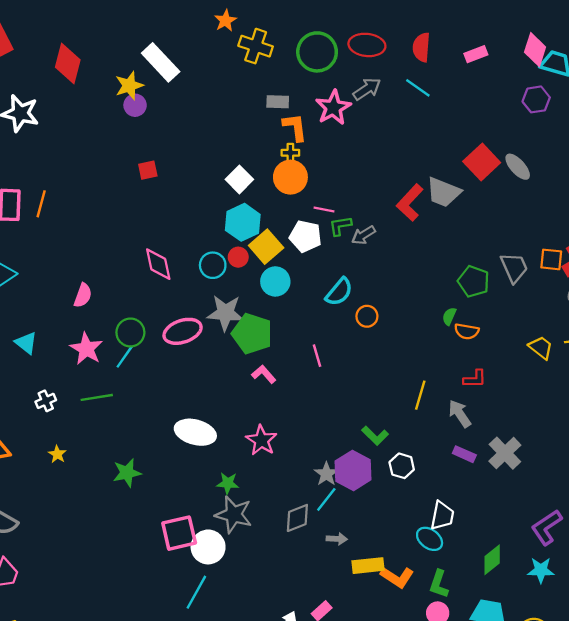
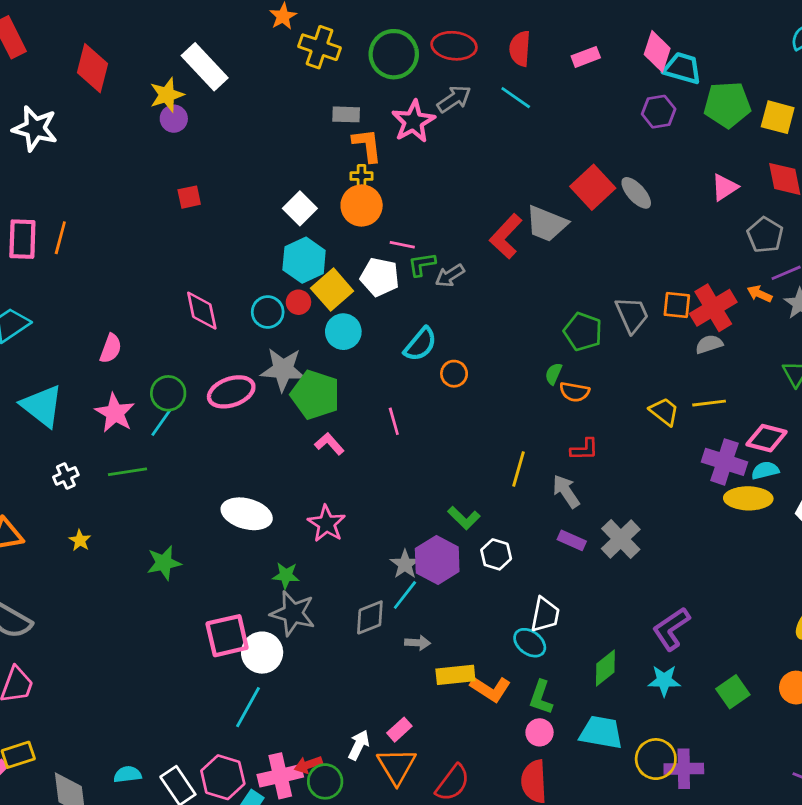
cyan triangle: (26, 343) -> (42, 406), size x1.6

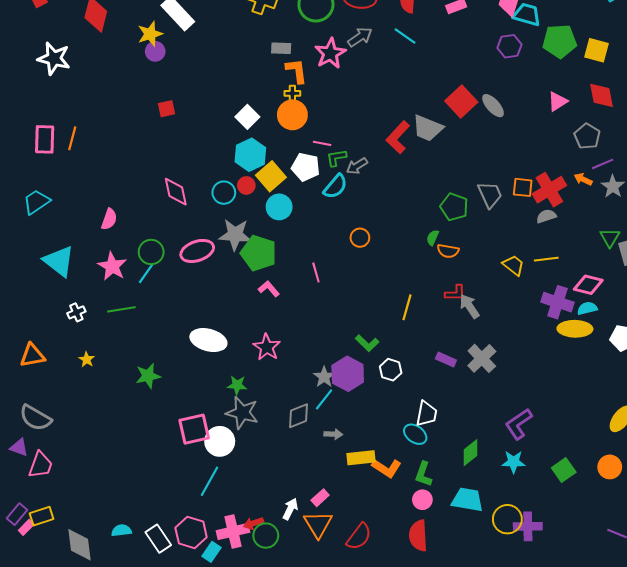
cyan semicircle: (420, 344) -> (335, 186), moved
gray arrow: (566, 491) -> (469, 306), moved

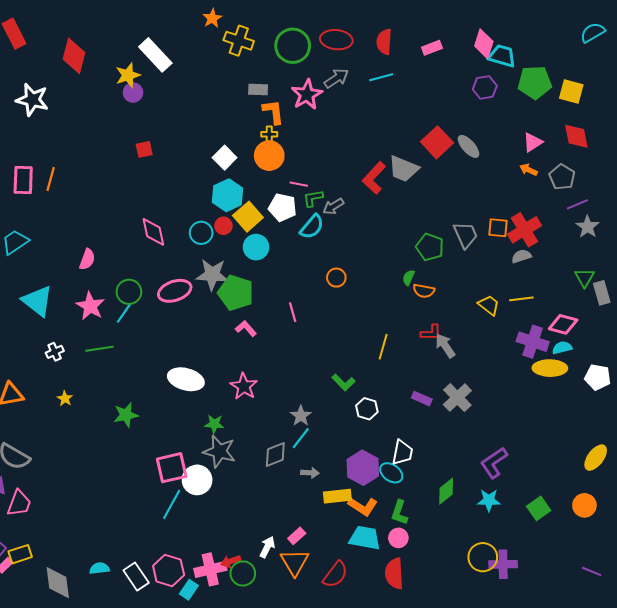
cyan line: (405, 36) -> (381, 77), turned -50
orange arrow: (583, 179) -> (529, 170), moved
purple hexagon: (348, 374) -> (363, 468), moved
cyan line: (209, 481) -> (172, 504), moved
cyan trapezoid: (467, 500) -> (365, 538), moved

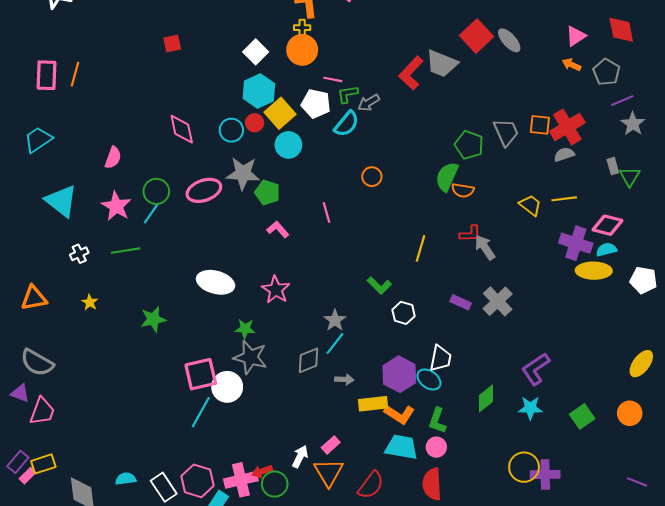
green semicircle: (409, 278) -> (447, 177), size x1.8
green pentagon: (236, 293) -> (267, 192), size x0.7
gray rectangle: (602, 293) -> (613, 166), moved, size x0.7

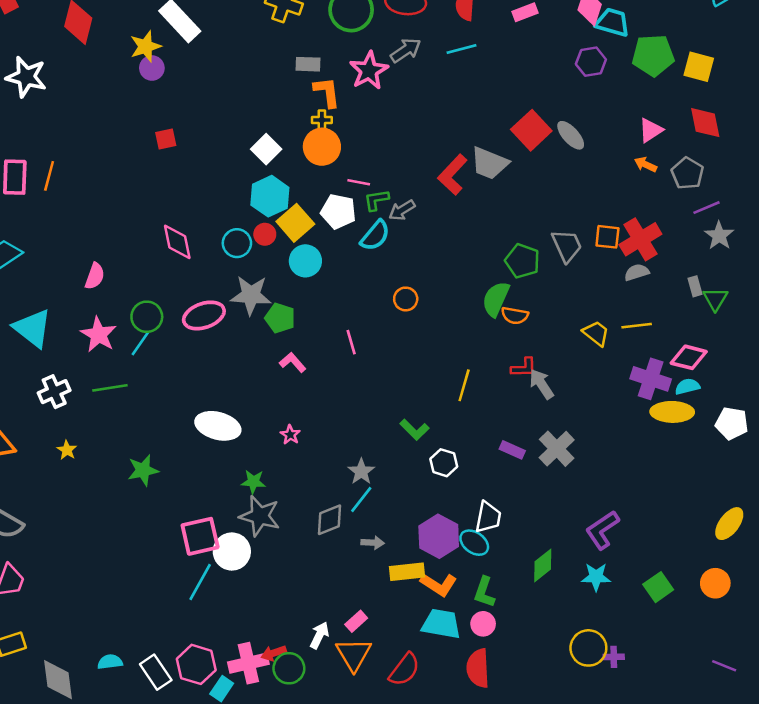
white cross: (79, 254) -> (54, 392), size x1.4
pink star: (276, 290) -> (290, 435), size x0.6
purple cross: (545, 475) -> (614, 657), size x0.6

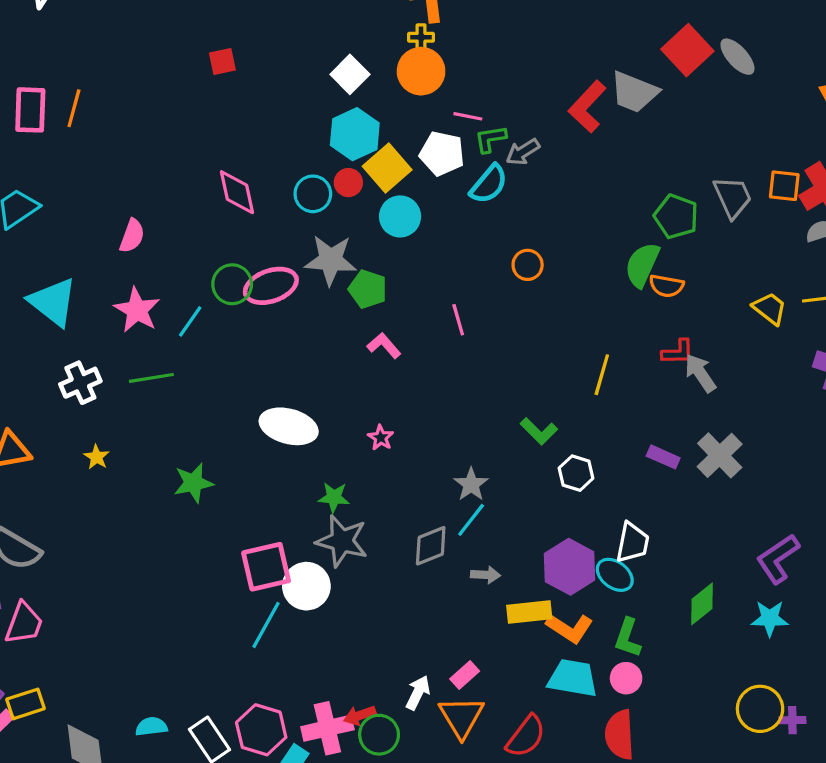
green circle: (147, 317) -> (232, 284), moved

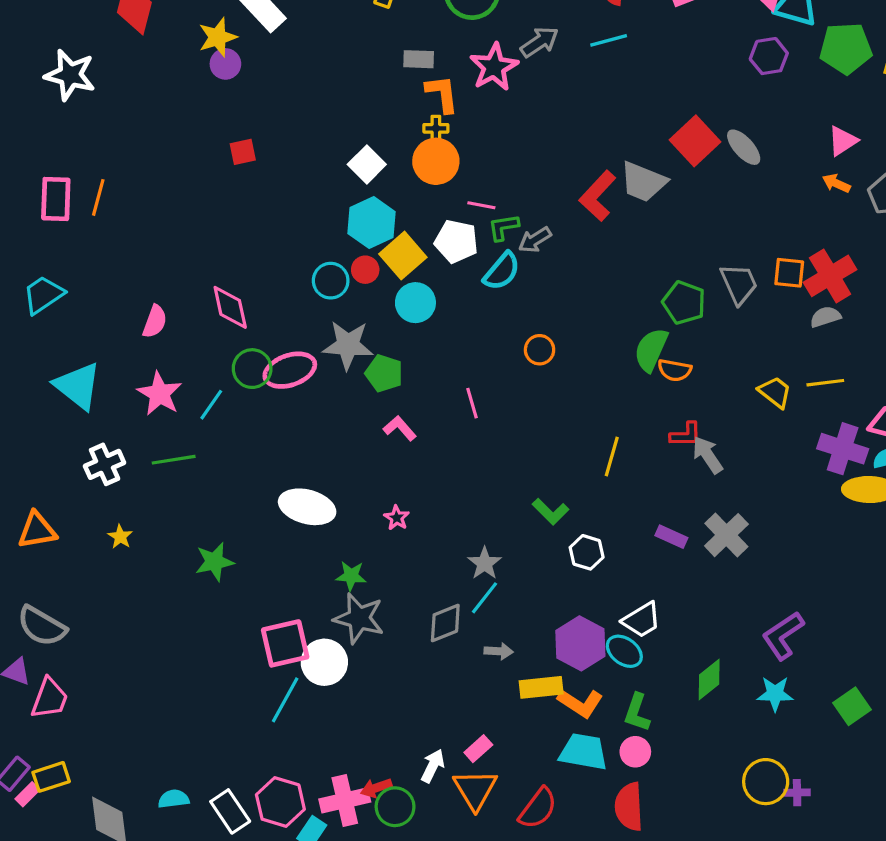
pink diamond: (237, 192) -> (230, 307), moved
white trapezoid: (633, 543) -> (642, 620), turned 48

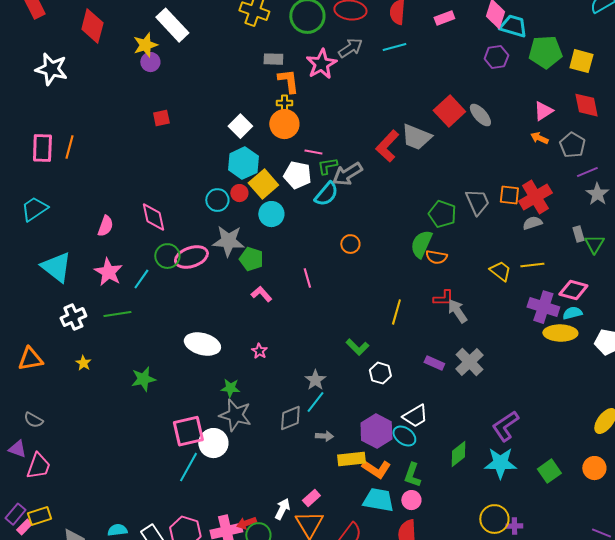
gray arrow: (535, 240) -> (347, 174), size x1.4
gray semicircle: (42, 626) -> (33, 420), size x0.6
cyan star: (775, 694) -> (500, 463), size x1.4

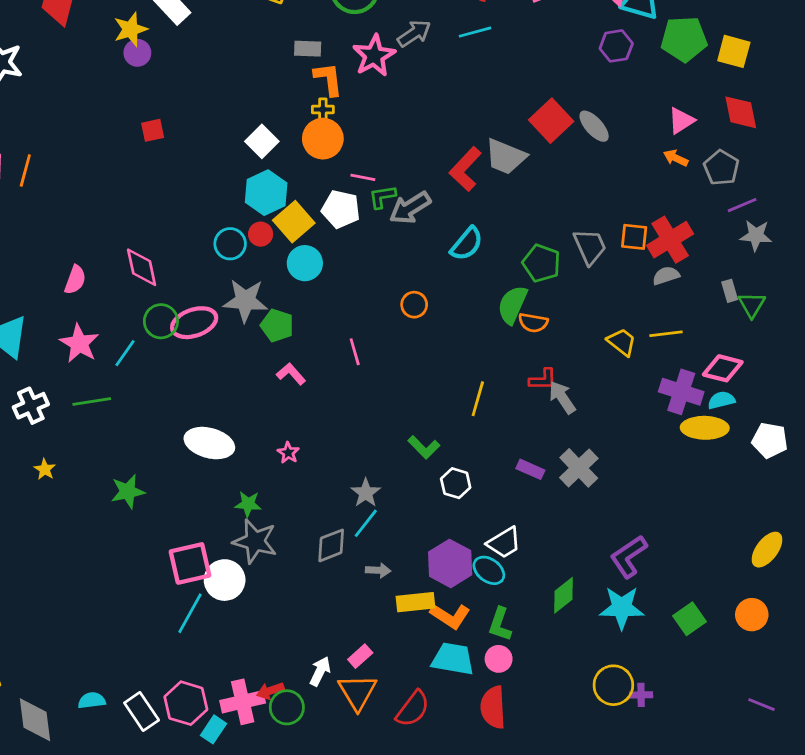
cyan semicircle: (326, 194) -> (467, 244), moved
gray star: (597, 194) -> (756, 235), turned -30

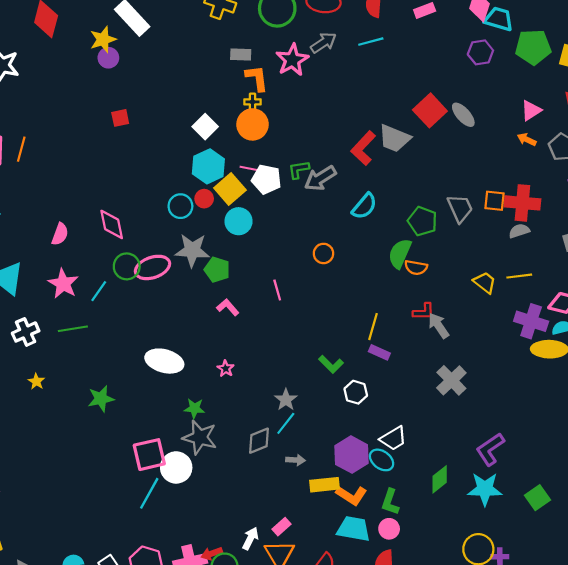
pink line: (363, 177) -> (249, 169), moved
red cross: (670, 240) -> (522, 203), turned 36
purple rectangle: (530, 469) -> (379, 352), moved

